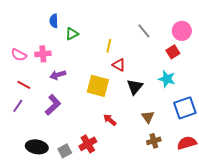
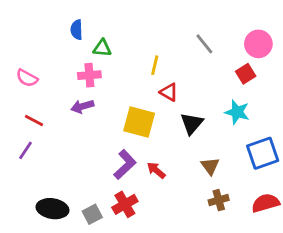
green triangle: (72, 34) -> (102, 48), turned 32
pink cross: (43, 54) -> (89, 75), moved
purple L-shape: (53, 105) -> (125, 165), moved

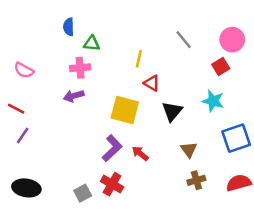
red line: (34, 121) -> (16, 109), moved
red cross: (125, 204) -> (112, 184), turned -30
black ellipse: (52, 209) -> (26, 188), moved

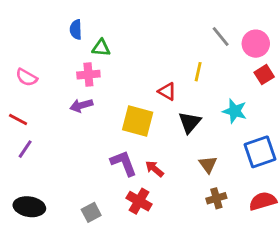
gray line: (184, 40) -> (221, 37), moved
yellow line: (139, 59) -> (198, 72), moved
red square: (221, 66) -> (264, 75), moved
purple L-shape: (112, 148) -> (124, 163), turned -68
red cross: (112, 184) -> (139, 201), moved

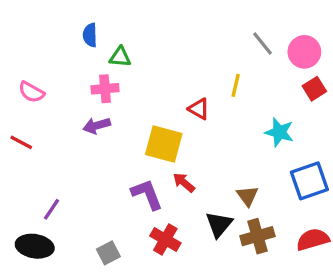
black triangle: (190, 122) -> (219, 224), moved
purple line: (25, 149) -> (51, 209), moved
red arrow: (155, 169) -> (184, 183), moved
brown cross: (216, 198) -> (257, 236), size x1.4

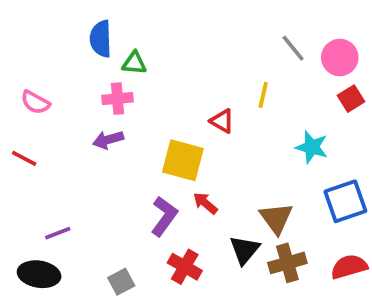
blue semicircle: (90, 35) -> (101, 39), size x1.4
purple L-shape: (147, 194) -> (164, 216), turned 57
brown triangle: (247, 196) -> (276, 218), size x1.4
purple line: (51, 209) -> (58, 233), turned 35

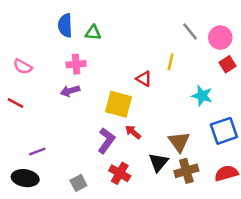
green triangle: (134, 63) -> (93, 33), moved

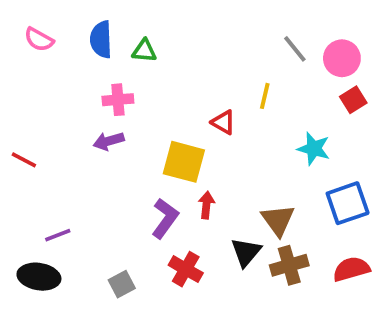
pink semicircle: (23, 67) -> (39, 39), moved
red arrow: (133, 132) -> (206, 205), turned 56

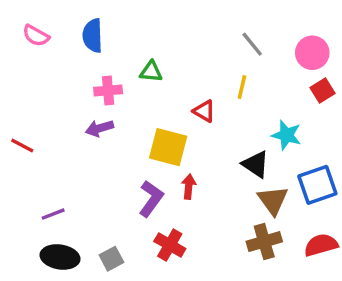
gray line: (295, 49) -> (252, 44), moved
green triangle: (144, 51) -> (151, 72), moved
brown triangle: (278, 220) -> (273, 200), moved
black triangle: (246, 252) -> (256, 164), moved, turned -36
black ellipse: (39, 277) -> (60, 257), moved

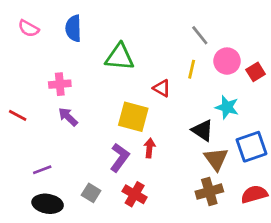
pink circle: (312, 53) -> (227, 61), moved
green triangle: (151, 72) -> (120, 57), size x1.6
pink cross: (108, 91) -> (60, 84), moved
purple arrow: (99, 128) -> (68, 117), moved, turned 60
gray square: (111, 259) -> (91, 193), moved, turned -30

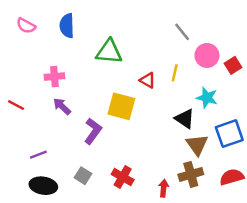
yellow line: (192, 69) -> (175, 73), moved
red arrow: (150, 148) -> (164, 188), moved
purple L-shape: (120, 158) -> (93, 131), moved

